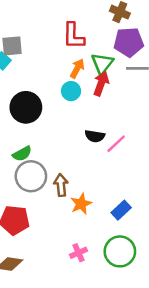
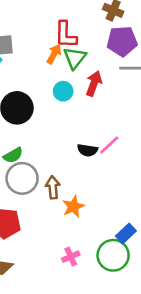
green triangle: (102, 63) -> (75, 58), moved
orange arrow: (77, 68) -> (54, 54), moved
black semicircle: (95, 136) -> (87, 150), moved
blue rectangle: (121, 210) -> (126, 234), moved

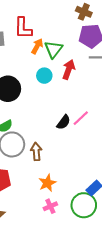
red L-shape: (66, 35) -> (23, 28), moved
black semicircle: (87, 150) -> (64, 122), turned -63
orange star: (73, 207) -> (47, 183), moved

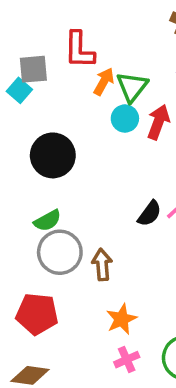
cyan circle: (44, 76) -> (125, 118), moved

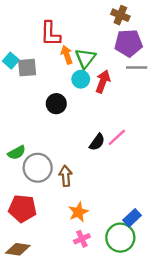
gray square: (33, 69) -> (27, 68), moved
orange arrow: (104, 82) -> (67, 55), turned -48
black circle: (53, 155) -> (56, 104), moved, size x0.7
green semicircle: (48, 221) -> (17, 153), moved

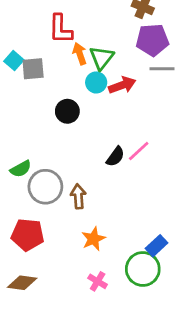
red arrow: (103, 82) -> (122, 85), turned 50
pink cross: (82, 239) -> (98, 281), moved, turned -35

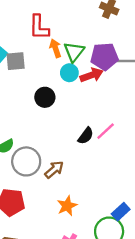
purple pentagon: (152, 40) -> (104, 56), moved
brown arrow: (78, 196) -> (54, 170), turned 54

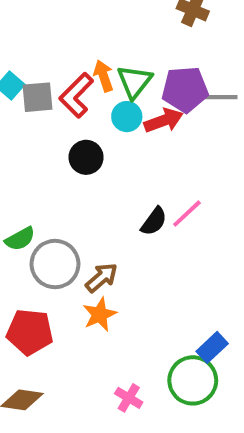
red L-shape: (39, 27) -> (76, 95), moved, turned 44
orange star: (67, 206) -> (100, 314), moved

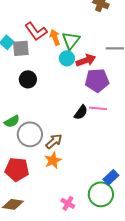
purple pentagon: (185, 89) -> (97, 80), moved
red L-shape: (76, 95) -> (36, 31), moved, turned -80
black circle: (86, 157) -> (28, 79), moved
pink line: (187, 214) -> (98, 108), turned 48

